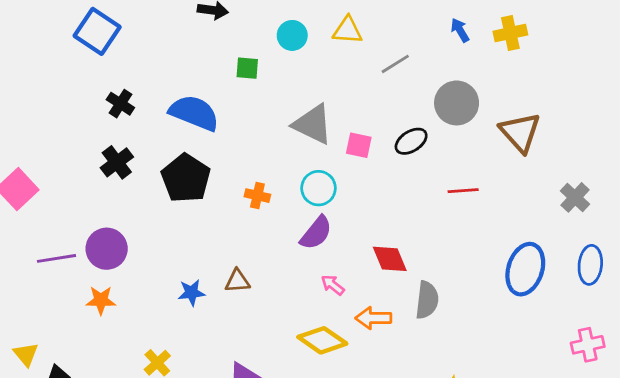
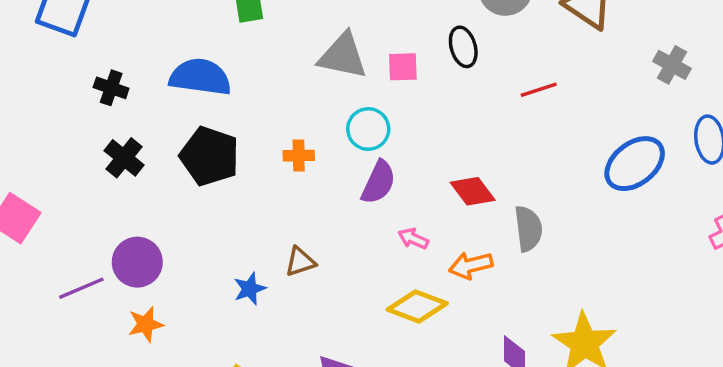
black ellipse: (411, 141) -> (463, 47), turned -60
blue ellipse: (525, 269) -> (635, 164), turned 48

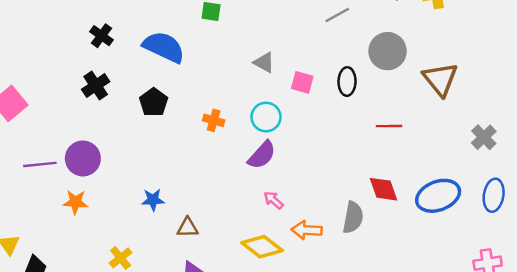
gray triangle: (343, 56) -> (264, 62), size x0.6
black pentagon: (210, 156) -> (154, 102), size x0.7
red diamond: (473, 191) -> (384, 189), moved
brown triangle: (300, 262) -> (188, 228), moved

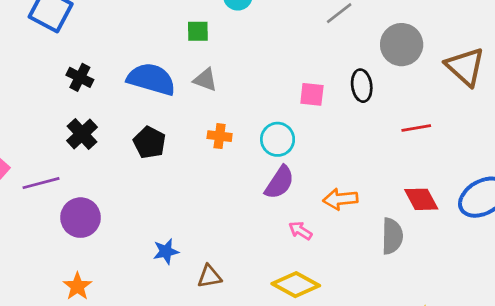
gray triangle: (264, 62) -> (205, 80), moved
orange cross: (214, 120) -> (220, 136), moved
purple line: (40, 164) -> (41, 183), moved
orange star: (75, 202) -> (77, 286), moved, turned -30
orange arrow: (307, 230) -> (340, 199), moved

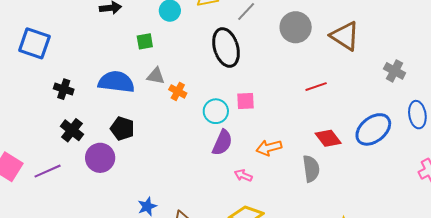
black ellipse: (362, 86) -> (226, 48), moved, size x1.6
pink square: (312, 94) -> (245, 101), moved
orange cross: (220, 136) -> (178, 91), moved, turned 30
purple circle: (81, 218) -> (100, 158), moved

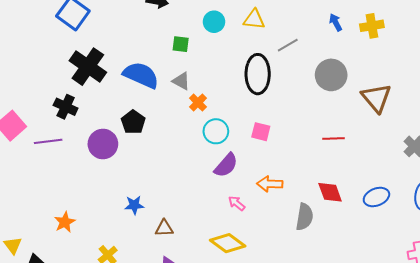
black cross: (64, 89) -> (88, 67), size x1.8
cyan circle: (216, 111) -> (216, 131), moved
blue ellipse: (373, 129) -> (376, 197), size x0.7
black cross: (72, 130) -> (66, 107), moved, turned -30

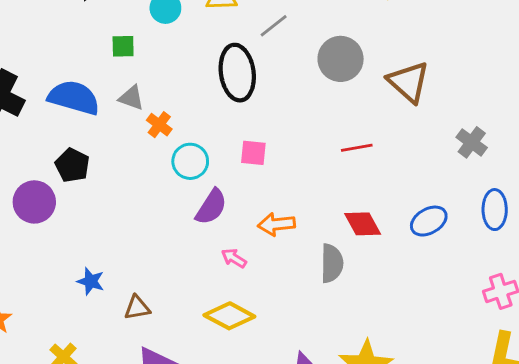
blue star: (134, 205) -> (91, 281), turned 30

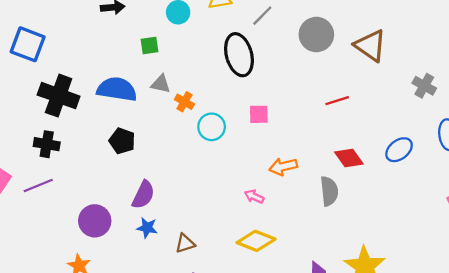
purple circle: (34, 202) -> (95, 221), moved
purple semicircle: (211, 207) -> (143, 195), moved

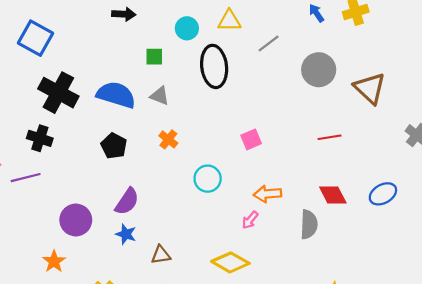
black ellipse: (239, 55) -> (214, 66), moved
orange cross: (184, 102) -> (168, 139), moved
pink square: (259, 114) -> (251, 139), turned -30
cyan circle: (212, 127) -> (208, 179), moved
pink arrow: (254, 196) -> (250, 220), moved, turned -84

